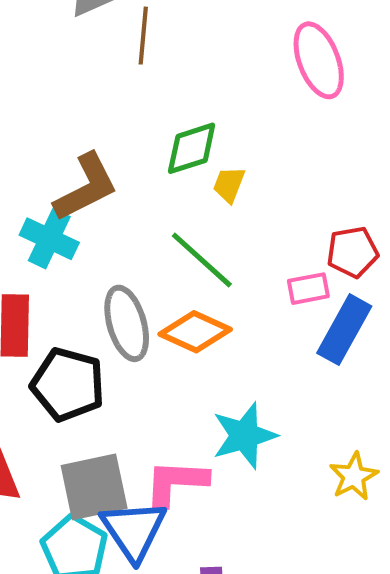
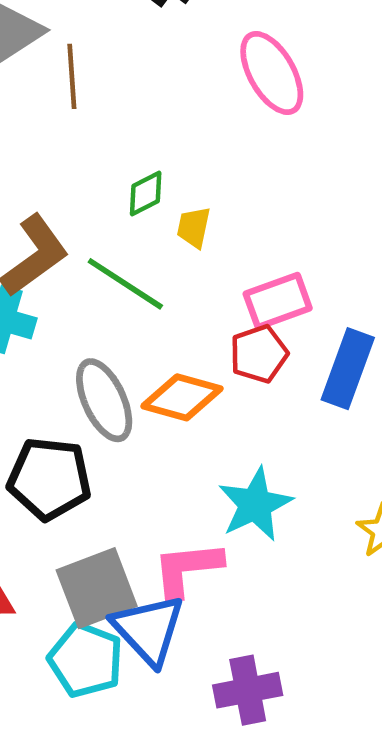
green diamond: (192, 148) -> (146, 194), size x0.7
red pentagon: (353, 252) -> (259, 354), moved
green line: (202, 260) -> (125, 284), moved
pink rectangle: (308, 289) -> (278, 301), moved, size x1.4

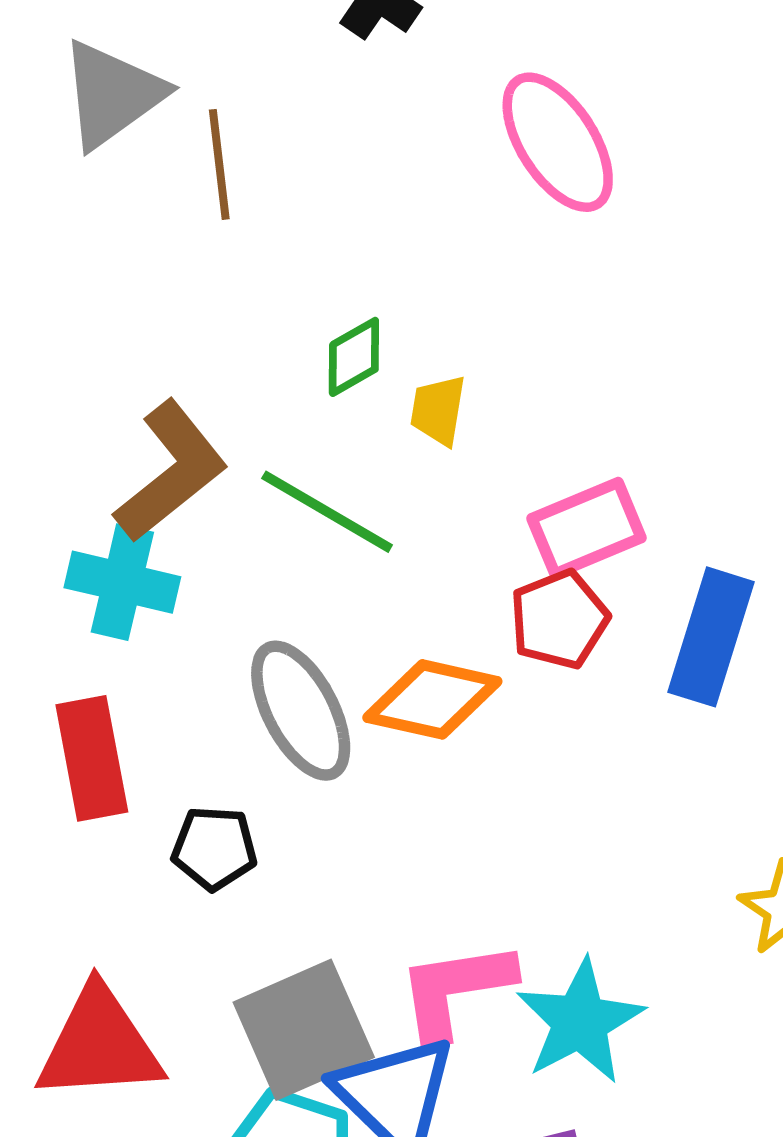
black pentagon: (49, 479) -> (214, 848), size x0.6
cyan star: (255, 504) -> (580, 1021), moved

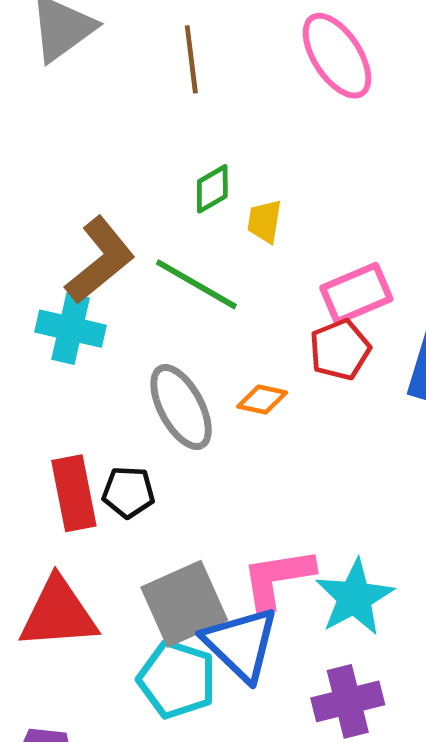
brown line: (219, 164) -> (191, 59), moved
orange diamond: (432, 699) -> (262, 400), size x0.6
red rectangle: (92, 758) -> (74, 493), moved

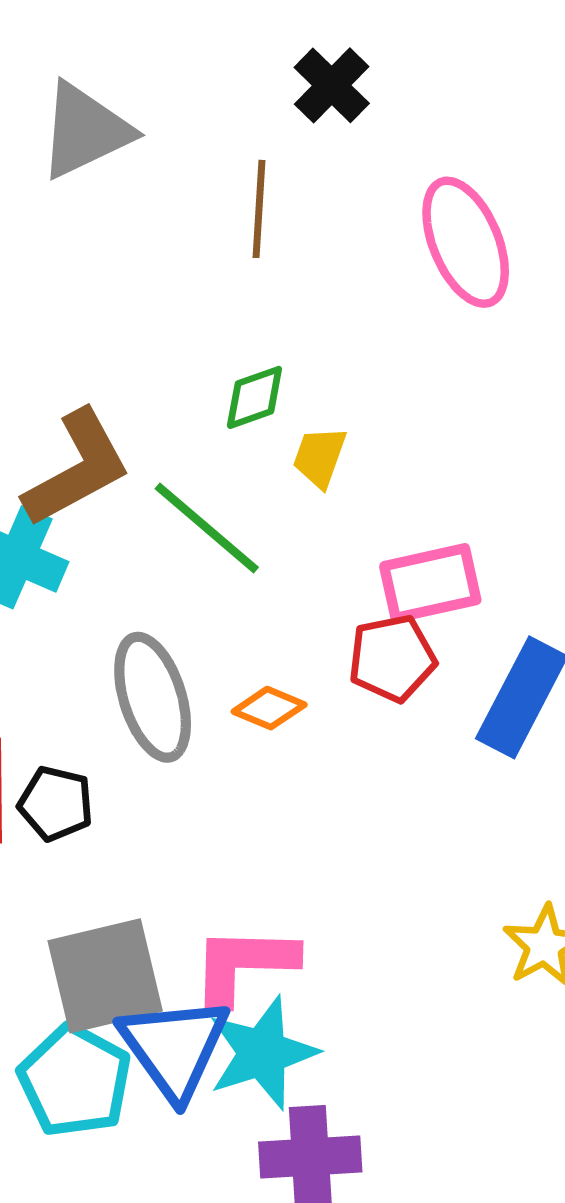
cyan star: (354, 597) -> (262, 1053), moved

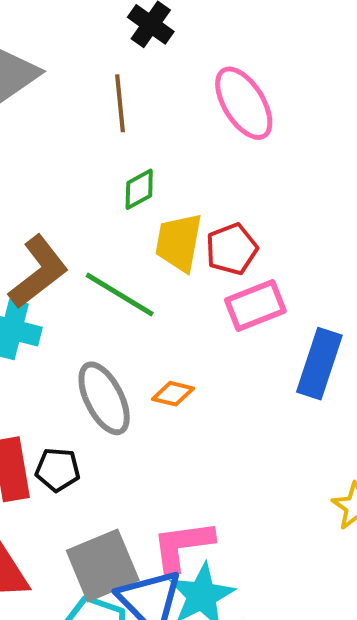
green diamond: (254, 397) -> (139, 189), moved
yellow trapezoid: (319, 457) -> (179, 242), size x1.6
red pentagon: (392, 658) -> (232, 249), moved

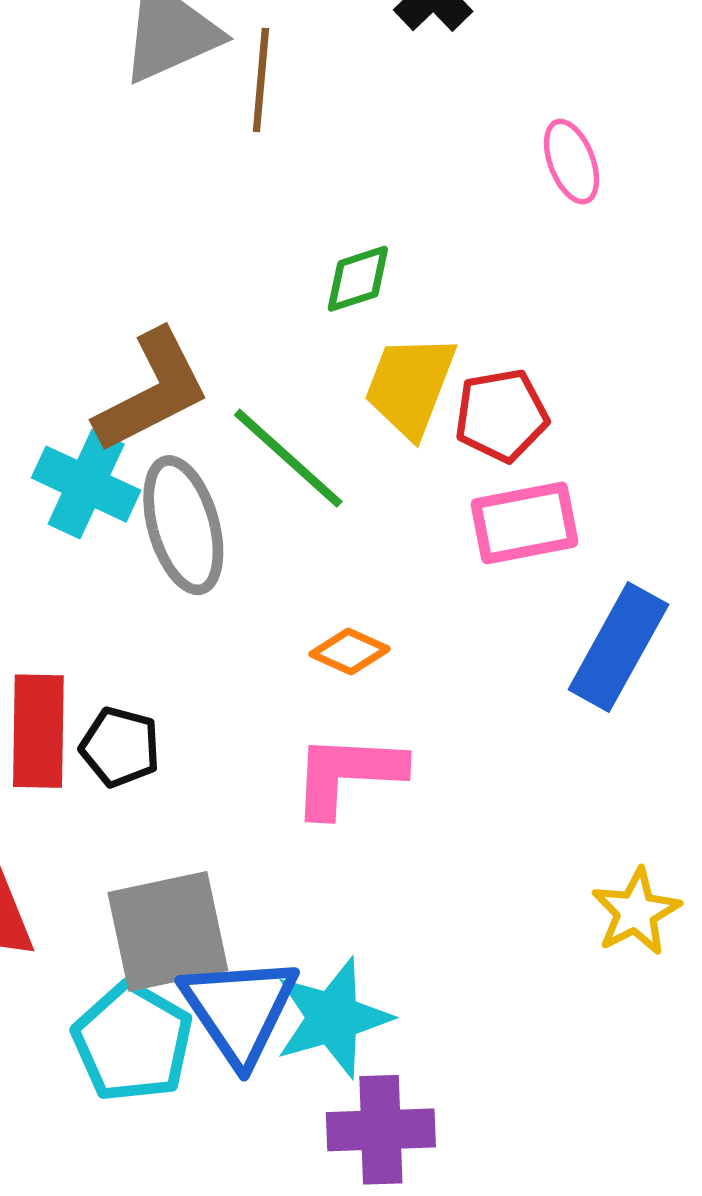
brown line: (120, 103) -> (261, 80), moved
pink ellipse: (244, 103) -> (572, 162), size x0.6
gray ellipse: (104, 398) -> (183, 525), moved
pink L-shape: (183, 546) -> (348, 774), moved

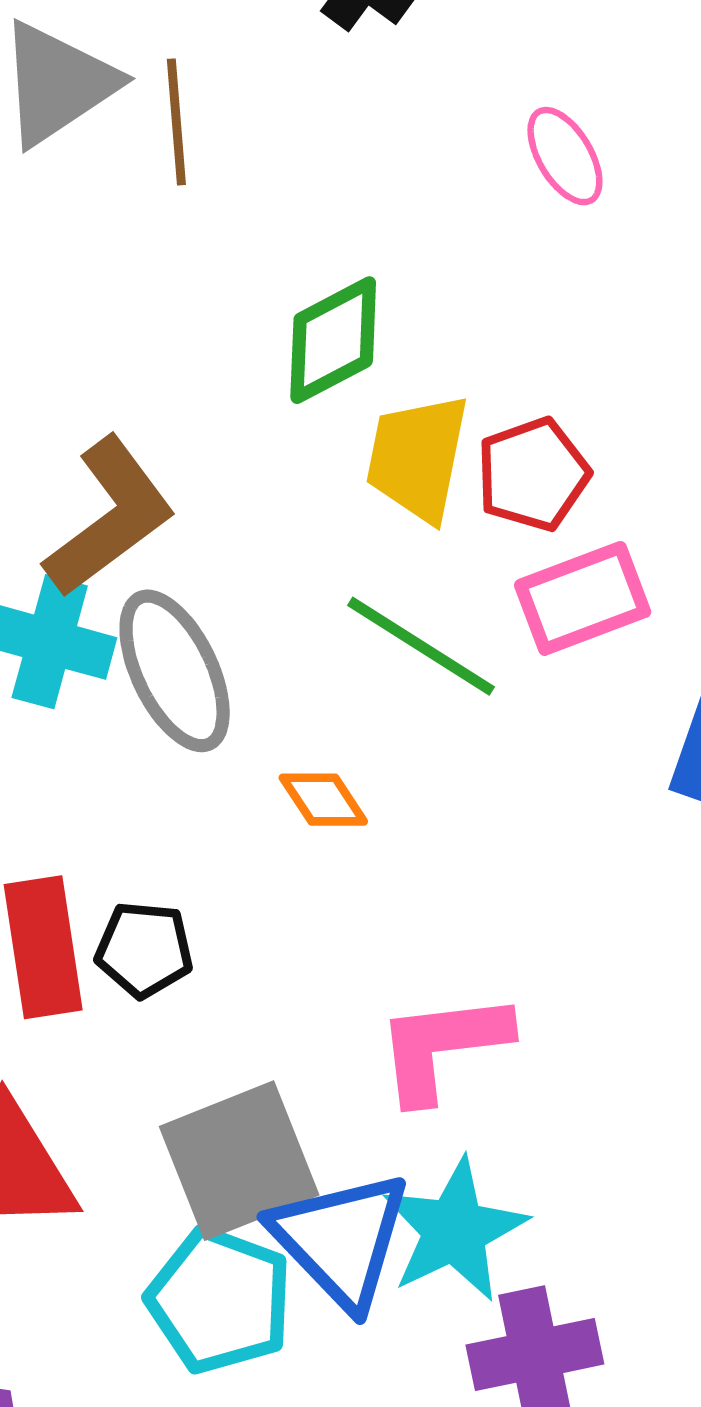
green diamond: (358, 279) -> (333, 340), size x1.4
green line: (288, 458) -> (421, 646), moved
orange diamond: (350, 651) -> (323, 800), moved, turned 42
pink L-shape: (348, 774) -> (443, 1047), moved

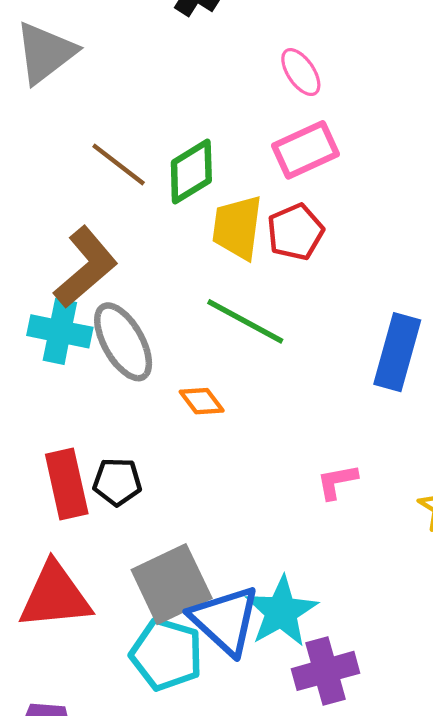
brown line: (176, 122) -> (119, 165), moved, turned -44
pink rectangle: (583, 598) -> (306, 150), moved
pink L-shape: (443, 1047) -> (337, 482), moved, size x0.6

